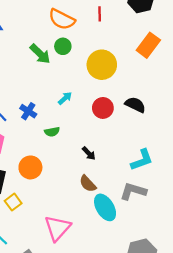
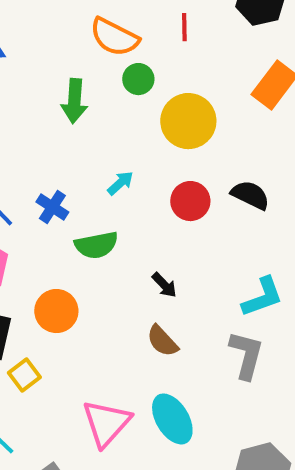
green circle: (63, 46) -> (138, 79), moved
green arrow: (40, 54) -> (74, 101), turned 50
green semicircle: (52, 132) -> (96, 245), size x1.5
gray L-shape: (133, 191) -> (246, 355), turned 88
cyan ellipse: (105, 207) -> (172, 419), moved

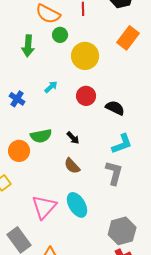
black semicircle: (250, 195) -> (115, 108), moved
green semicircle: (96, 245) -> (41, 136), moved

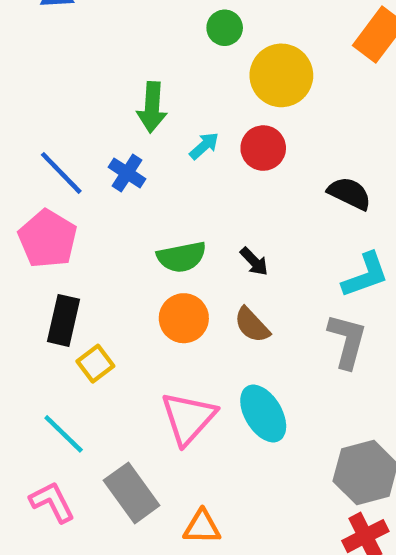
green arrow: (28, 46) -> (152, 107), moved
red circle: (86, 96) -> (263, 148), moved
orange circle: (19, 151) -> (184, 318), moved

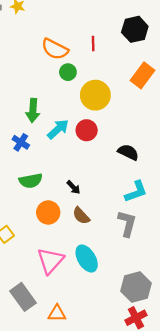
cyan arrow: (204, 146) -> (58, 129), size x1.5
green semicircle: (182, 257) -> (31, 181), moved
black arrow: (254, 261) -> (73, 187), moved

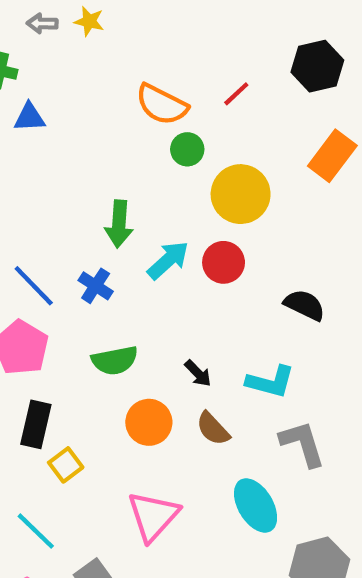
red line: (93, 44) -> (236, 94), turned 48
cyan L-shape: (136, 192) -> (270, 382), moved, turned 35
gray L-shape: (127, 223) -> (302, 444), turned -32
cyan ellipse: (87, 259) -> (256, 505), moved

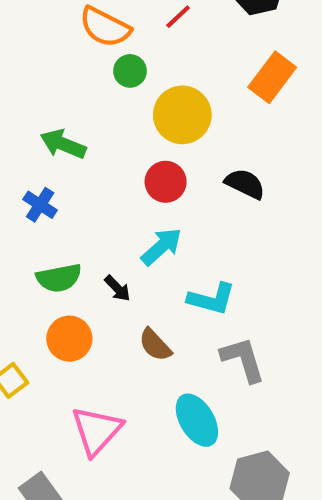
green arrow: (119, 224) -> (63, 144), turned 108
cyan arrow: (168, 260) -> (161, 247), moved
black semicircle: (305, 305) -> (245, 184), moved
black arrow: (198, 373) -> (117, 288), moved
orange circle: (149, 422) -> (69, 339), moved

